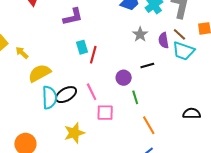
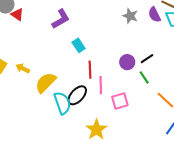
red line: (93, 55) -> (90, 70), moved
black line: (147, 66) -> (147, 59), moved
pink line: (92, 92) -> (101, 85), turned 42

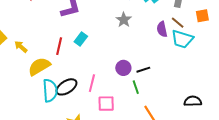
gray star: (130, 16) -> (124, 20), moved
cyan rectangle: (79, 45) -> (81, 39), turned 56
red line: (90, 70) -> (59, 46), moved

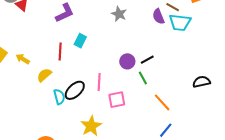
yellow semicircle: (39, 66) -> (44, 75), size x0.7
cyan semicircle: (50, 90) -> (59, 97), size x0.7

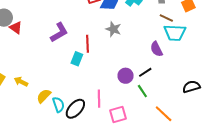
purple semicircle: (158, 16) -> (156, 49), moved
red line: (60, 51) -> (88, 44), moved
black semicircle: (201, 82) -> (191, 87), moved
cyan semicircle: (59, 97) -> (58, 105), moved

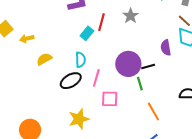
purple circle: (126, 76) -> (128, 64), size x1.6
yellow arrow: (21, 82) -> (27, 39), turned -56
cyan semicircle: (58, 105) -> (81, 60), moved

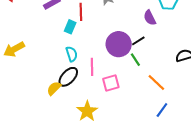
yellow arrow: (27, 39) -> (14, 49), size x1.5
yellow semicircle: (44, 59) -> (54, 88), moved

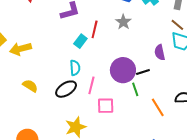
orange line: (156, 83) -> (158, 107), moved
yellow semicircle: (54, 88) -> (30, 86), moved, turned 63

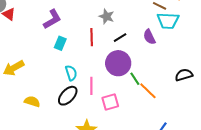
red line: (95, 29) -> (92, 37), moved
cyan rectangle: (80, 41) -> (60, 43), moved
black line: (143, 72) -> (120, 38), moved
orange line: (158, 107) -> (148, 91), moved

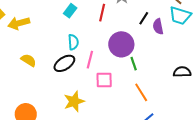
black line: (120, 38) -> (144, 18), moved, turned -40
orange line: (148, 91) -> (141, 92), moved

